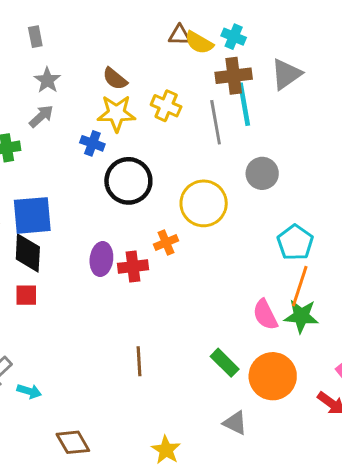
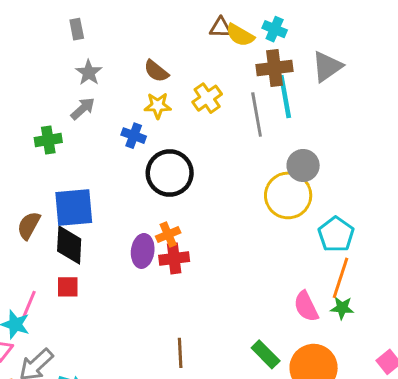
yellow cross: (166, 106) -> (207, 98), turned 32
yellow star: (116, 113) -> (158, 106), size x0.7
yellow circle: (204, 203) -> (288, 195), moved
orange cross: (166, 242) -> (168, 234), moved
green star: (301, 316) -> (342, 308), size x0.7

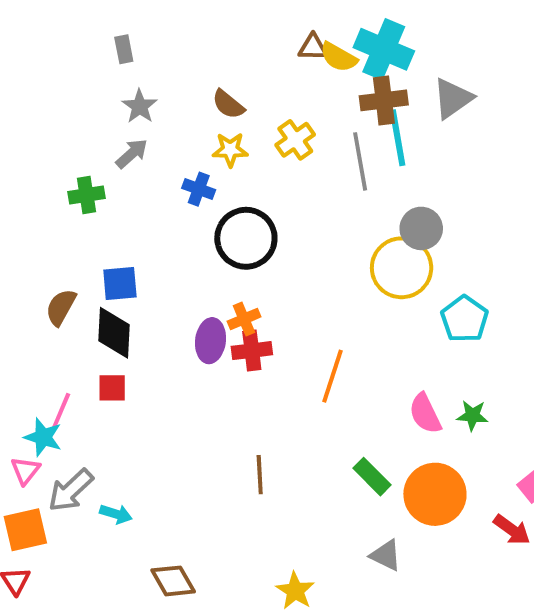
cyan cross: (275, 29) -> (384, 49), size x1.8
blue square: (74, 207) -> (120, 284), size x0.7
orange line: (341, 278) -> (333, 376), moved

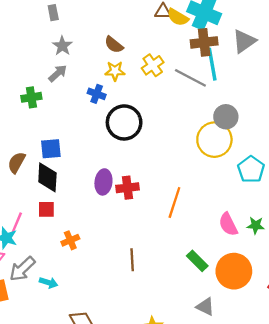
gray line: (360, 161) -> (190, 78), turned -52
orange cross: (244, 319) -> (70, 240), moved

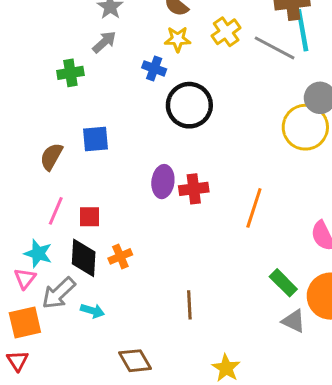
black diamond: (47, 177) -> (84, 258), moved
pink line: (17, 223) -> (56, 211), moved
brown line: (132, 260) -> (189, 305), moved
gray triangle: (205, 307) -> (294, 321), moved

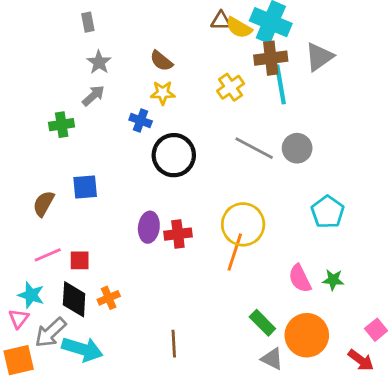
yellow cross: (226, 32) -> (231, 87), moved
gray line: (275, 48) -> (254, 148), moved
yellow circle: (305, 127) -> (243, 224), moved
pink line: (56, 211) -> (48, 255), turned 44
cyan arrow: (92, 311) -> (82, 349), size x1.8

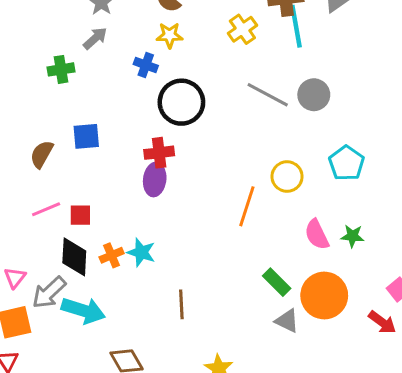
yellow circle: (243, 224) -> (287, 177), moved, size x0.7
red cross: (178, 234) -> (159, 153), moved
cyan star: (31, 295) -> (141, 252), moved

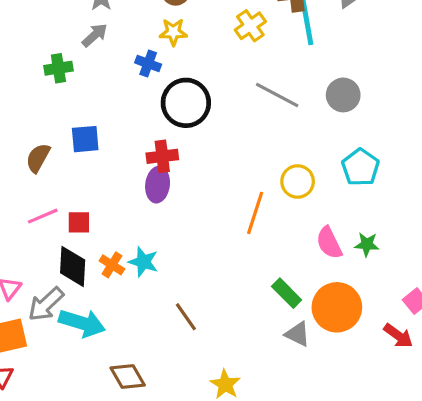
gray circle: (314, 95) -> (343, 95), moved
orange cross: (112, 255) -> (112, 265), turned -35
brown line: (181, 304) -> (186, 317), turned -32

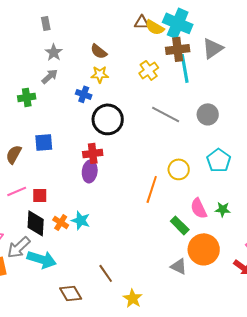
green rectangle: (287, 293) -> (180, 225), moved
brown line: (186, 317) -> (106, 273), moved

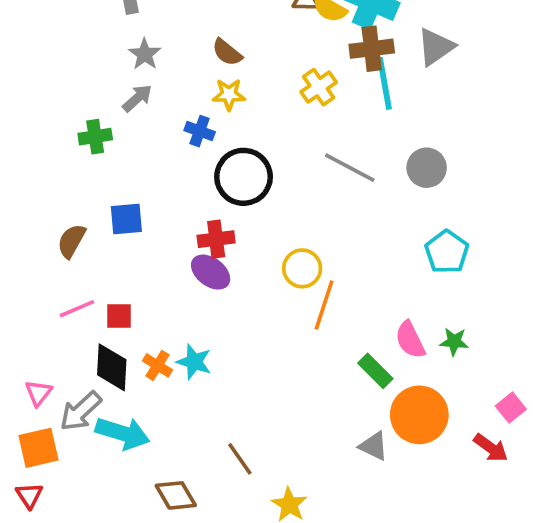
yellow circle: (179, 169) -> (302, 268), moved
purple ellipse: (90, 171) -> (211, 272), turned -60

